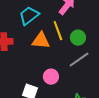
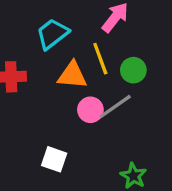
gray line: (79, 60) -> (115, 106), moved
pink circle: (51, 77) -> (90, 110), moved

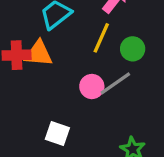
yellow line: (100, 59) -> (101, 38), turned 44
orange triangle: (72, 75) -> (39, 54), moved

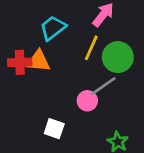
green circle: (133, 49) -> (118, 57), size x1.5
pink circle: (92, 86) -> (87, 101), moved

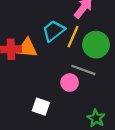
cyan trapezoid: (53, 28) -> (53, 31), moved
gray line: (103, 86) -> (83, 70), turned 55

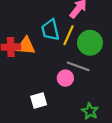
cyan trapezoid: (53, 31) -> (50, 30), turned -65
white square: (41, 107) -> (39, 101), turned -35

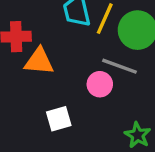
orange triangle: (26, 46) -> (39, 61), moved

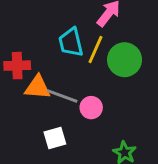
gray line: (119, 66) -> (62, 96), moved

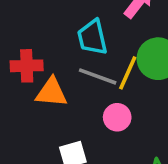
yellow line: (96, 50) -> (128, 73), moved
gray line: (62, 96) -> (98, 76), moved

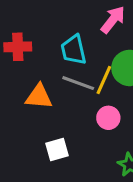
red cross: (27, 66) -> (18, 47), moved
pink circle: (117, 117) -> (108, 118), moved

